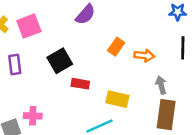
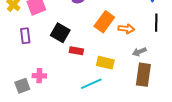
orange rectangle: (116, 47) -> (104, 22), size x1.5
black square: (60, 61) -> (60, 33), turned -30
gray arrow: (161, 85) -> (139, 52), turned -96

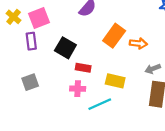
purple rectangle: (25, 36) -> (31, 41), moved
pink cross: (39, 76) -> (78, 89), moved
gray square: (22, 86) -> (30, 82), moved

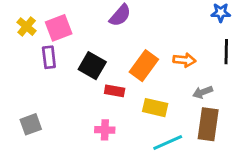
orange rectangle: (114, 36) -> (144, 66), moved
gray square: (30, 82) -> (31, 124), moved
pink cross: (78, 89) -> (105, 130), moved
cyan line: (100, 104) -> (168, 142), moved

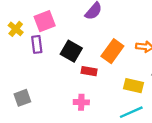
yellow cross: (27, 27) -> (16, 29), moved
yellow rectangle: (155, 108) -> (134, 86), moved

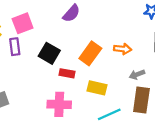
yellow rectangle: (134, 86) -> (97, 88), moved
pink cross: (81, 102) -> (59, 104), size x1.5

